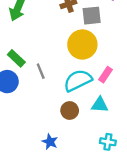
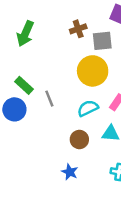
cyan semicircle: (78, 80) -> (88, 108), size x0.7
blue star: (50, 142) -> (70, 172), moved

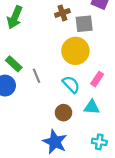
cyan semicircle: (88, 108) -> (71, 84), turned 72
blue star: (70, 172) -> (55, 142), size x1.6

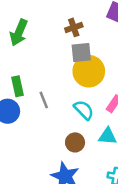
gray square: (84, 24) -> (81, 52), moved
green rectangle: (14, 64) -> (18, 86), turned 35

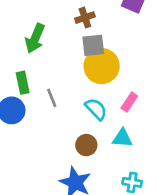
green arrow: (19, 32) -> (35, 38), moved

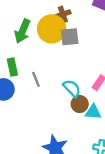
yellow circle: (102, 66) -> (52, 29), moved
brown circle: (86, 145) -> (80, 104), moved

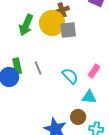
green rectangle: (12, 67) -> (17, 66), moved
brown circle: (80, 104) -> (78, 117), moved

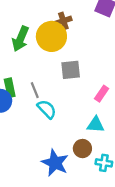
gray square: (68, 30) -> (71, 70), moved
cyan semicircle: (70, 76) -> (47, 109), moved

